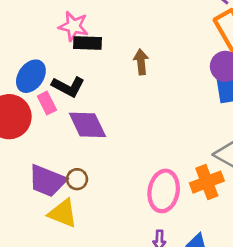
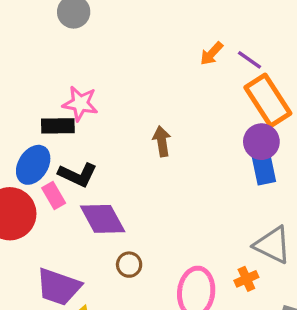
black rectangle: (88, 43) -> (58, 126), moved
brown circle: (77, 179) -> (129, 265), moved
orange cross: (207, 182) -> (246, 279), size x0.6

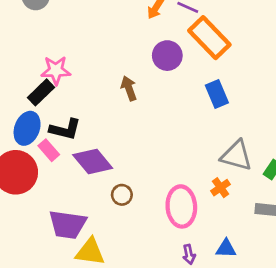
black rectangle: (58, 126) -> (41, 92), turned -32
purple circle: (261, 142) -> (167, 56), moved

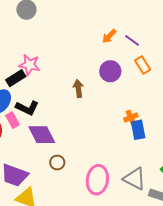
orange rectangle: (209, 38) -> (143, 65), size x0.6
blue rectangle: (217, 94) -> (138, 130), moved
gray triangle: (236, 156) -> (134, 179), moved
orange cross: (220, 188) -> (131, 117), moved

